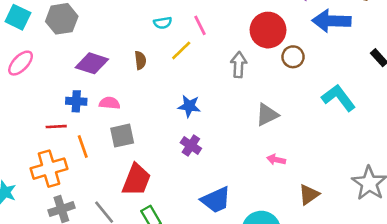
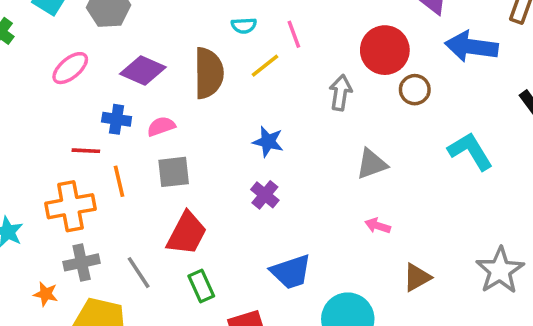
brown semicircle: (140, 60) -> (209, 73), size x2.0
pink ellipse: (21, 63) -> (70, 68), moved
pink semicircle: (110, 103) -> (161, 126), turned -30

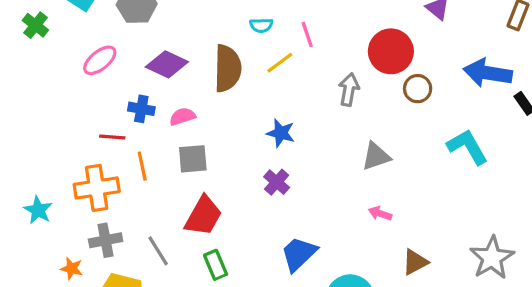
blue arrow: (471, 47) -> (488, 73), moved
blue trapezoid: (291, 272) -> (299, 254), turned 153

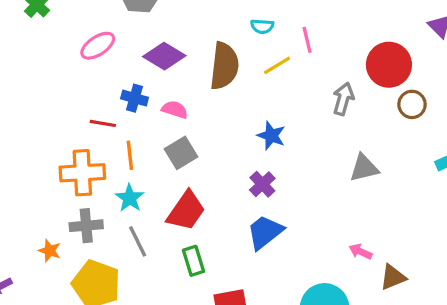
pink semicircle: (182, 116) -> (175, 110), turned 30
gray square: (193, 159) -> (181, 153), turned -32
cyan star: (38, 210) -> (130, 198), moved
pink arrow: (380, 213) -> (360, 252), moved
blue trapezoid: (299, 254) -> (265, 232), moved

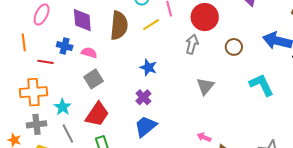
pink ellipse: (98, 46) -> (42, 14), turned -30
purple diamond: (164, 56) -> (82, 20), turned 55
red circle: (389, 65) -> (205, 17), moved
orange line: (130, 155) -> (24, 42), moved
gray triangle: (364, 168) -> (205, 86), turned -36

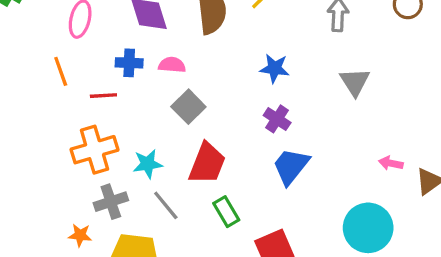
gray triangle: (205, 86) -> (355, 82), moved
cyan star: (63, 107) -> (148, 164), turned -30

